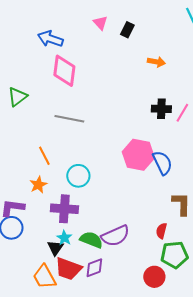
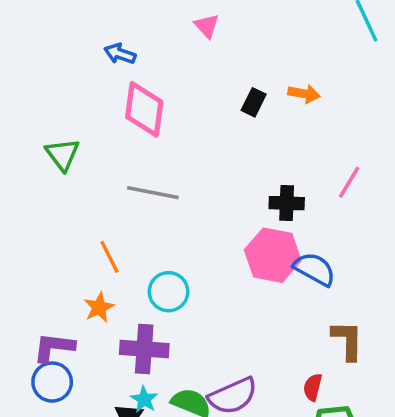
black rectangle: (127, 30) -> (254, 102), moved
blue arrow: (50, 39) -> (120, 54), size x0.7
green triangle: (17, 97) -> (63, 154), turned -30
black cross: (161, 109) -> (287, 203), moved
blue semicircle: (162, 163) -> (314, 269), turned -35

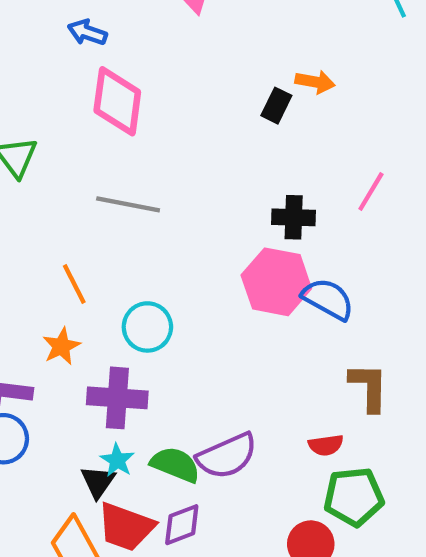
black rectangle: (254, 102) -> (276, 106), moved
red semicircle: (313, 387) -> (326, 445), turned -112

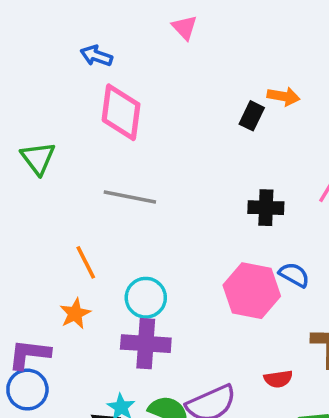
pink hexagon: (276, 282) -> (252, 291), moved
blue semicircle: (328, 299) -> (294, 275), size x0.7
purple cross: (117, 398) -> (146, 344), moved
red semicircle: (326, 445) -> (278, 379), moved

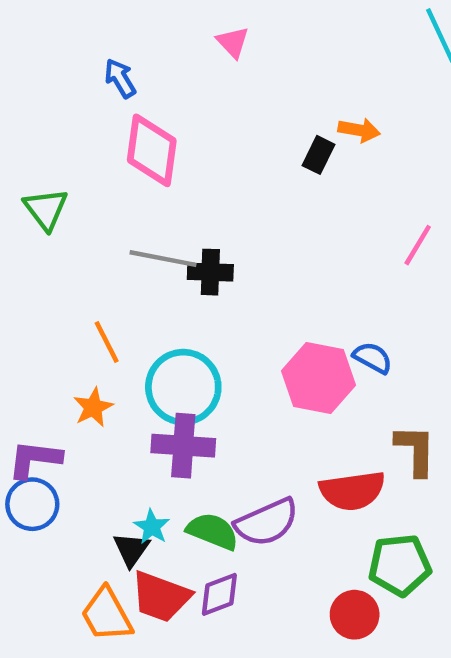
blue arrow: (96, 56) -> (120, 78), turned 40
black cross: (266, 208) -> (210, 272), moved
cyan circle: (146, 298) -> (183, 387), size x1.4
red semicircle: (278, 379) -> (352, 491), size x1.8

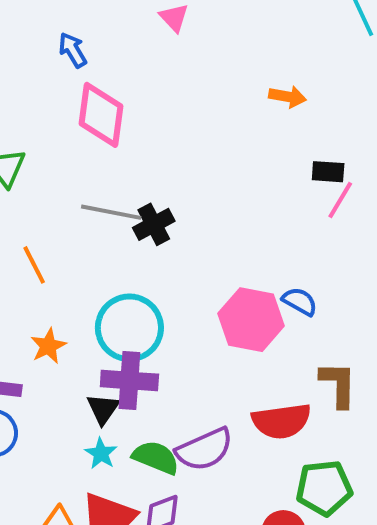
black rectangle: (319, 155) -> (328, 172), moved, turned 68
black cross: (210, 272) -> (154, 224), turned -30
orange line: (107, 342) -> (34, 265), moved
black triangle: (131, 549) -> (103, 409), moved

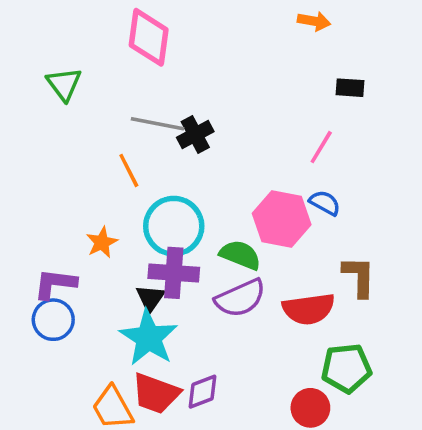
pink line: (340, 200) -> (321, 147), moved
orange line: (34, 265) -> (129, 170), moved
purple semicircle: (204, 449) -> (240, 298), moved
cyan star: (101, 453) -> (149, 338), size x2.0
green semicircle: (156, 457) -> (240, 255), moved

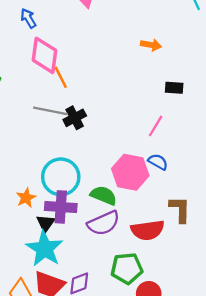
orange line: (129, 170) -> (61, 77), moved
orange star: (102, 242) -> (26, 198), moved
green pentagon: (346, 368) -> (127, 268), moved

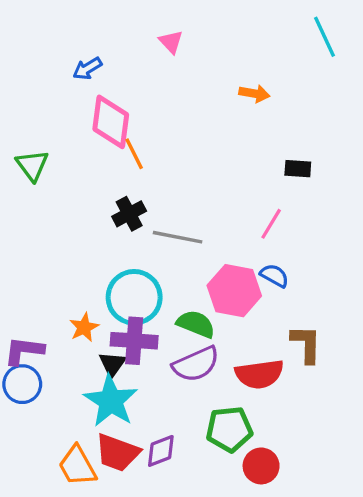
blue arrow: (28, 18) -> (87, 68), turned -90
orange arrow: (151, 45) -> (254, 94), moved
gray line: (50, 111) -> (178, 237), moved
black cross: (75, 118) -> (129, 214), moved

